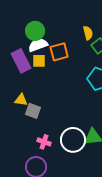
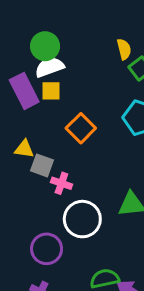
orange square: (59, 52) -> (81, 128), moved, turned -30
white circle: (73, 140) -> (82, 219), moved
pink cross: (44, 142) -> (61, 183), moved

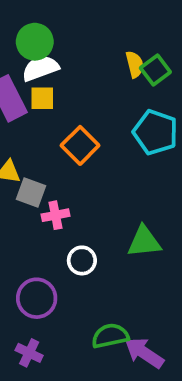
yellow semicircle: (124, 49) -> (135, 64), moved
pink cross: (61, 183) -> (55, 215), turned -30
white circle: (82, 219) -> (82, 260), size x0.6

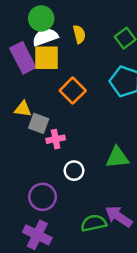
yellow semicircle: (135, 64) -> (79, 34), moved
yellow square: (42, 98) -> (46, 58), size x1.5
purple cross: (29, 353) -> (37, 235), size x1.5
purple arrow: (144, 353) -> (119, 217), moved

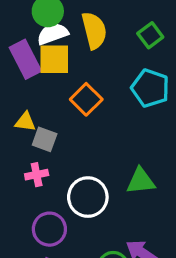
yellow semicircle: (79, 34) -> (94, 30), size x1.6
pink cross: (56, 139) -> (37, 175), moved
white circle: (74, 171) -> (88, 197), size x1.6

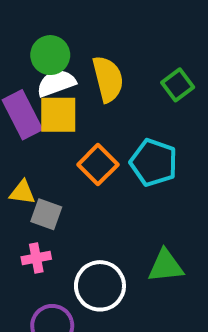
cyan pentagon: (150, 88) -> (154, 163), moved

